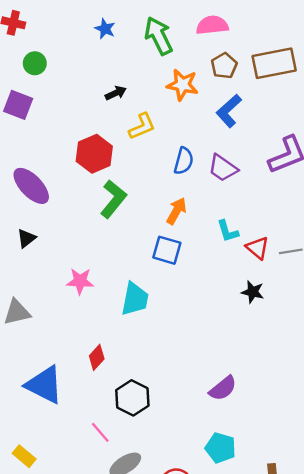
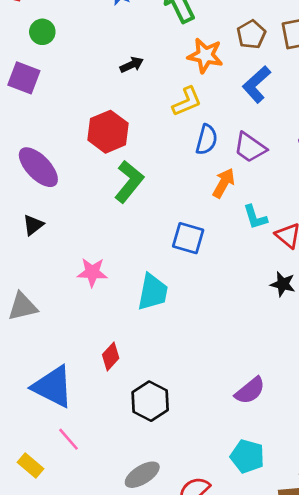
yellow L-shape: (142, 126) -> (187, 101), moved
orange arrow: (176, 211) -> (224, 183), moved
pink line: (100, 432) -> (69, 439), moved

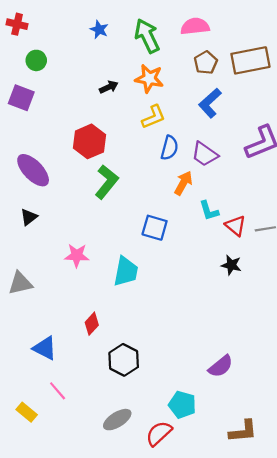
orange star: (205, 55) -> (149, 79), moved
blue triangle: (53, 387) -> (45, 348), size x0.7
purple semicircle: (250, 391) -> (221, 366), moved
cyan pentagon: (247, 456) -> (182, 405), moved

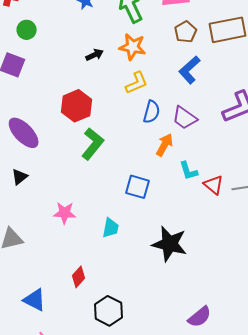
black star: (231, 265) -> (170, 244), moved, size x1.8
cyan trapezoid: (126, 271) -> (111, 228), size x0.7

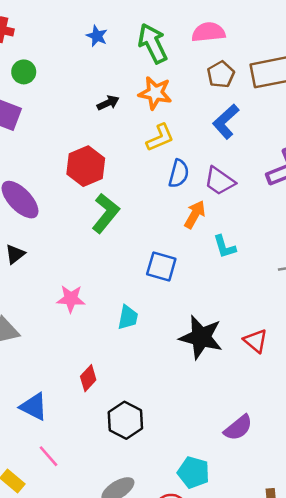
red triangle: (214, 185) -> (256, 341), moved

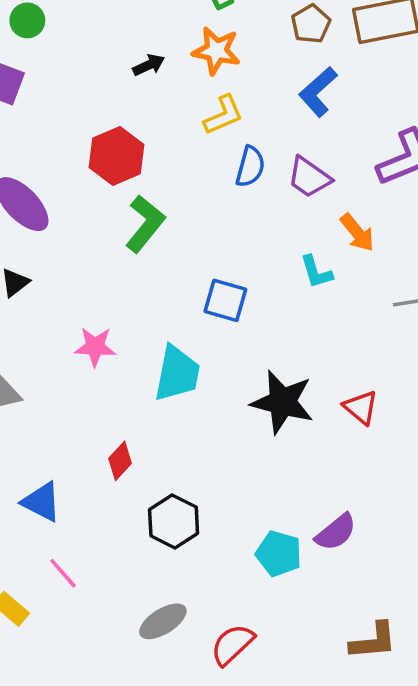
orange arrow: (195, 214) -> (357, 233), moved, turned 112
cyan trapezoid: (128, 317) -> (177, 373), size x1.6
cyan pentagon: (194, 472) -> (279, 554), moved

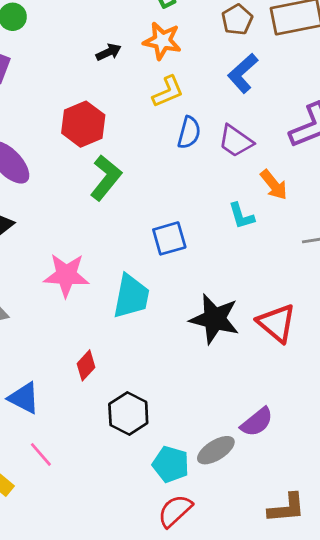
blue square: (225, 300) -> (169, 238), turned -32
pink star: (95, 347) -> (66, 275), size x1.4
red triangle: (361, 407) -> (277, 323), size x1.4
cyan pentagon: (279, 554) -> (171, 464), moved
gray ellipse: (163, 621) -> (216, 450), moved

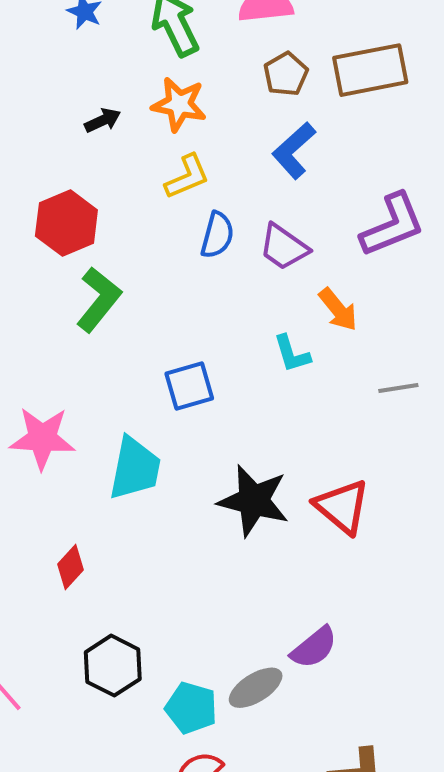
black hexagon: (128, 413) -> (113, 666), moved

